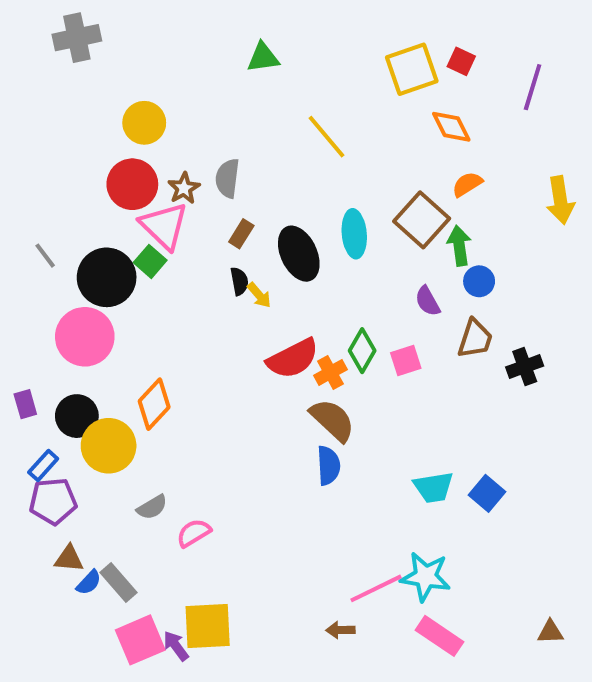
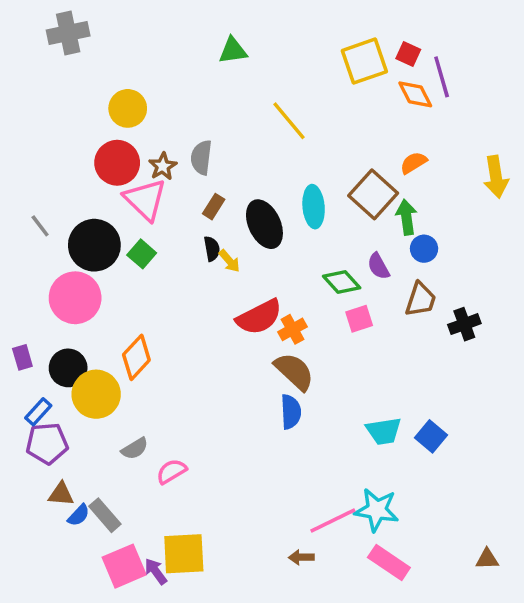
purple line: (533, 87) -> (442, 77), moved, turned -33
orange diamond: (451, 127) -> (415, 94), moved
green square: (150, 261) -> (142, 254), moved
green diamond: (362, 351) -> (342, 282), moved, turned -72

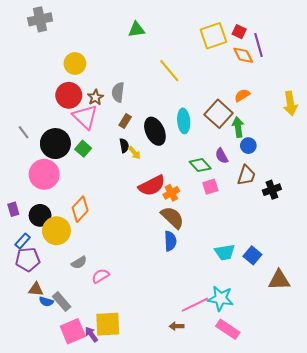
blue semicircle: (79, 515) -> (46, 302), turned 64
brown triangle: (487, 559) -> (279, 280), moved, size x1.6

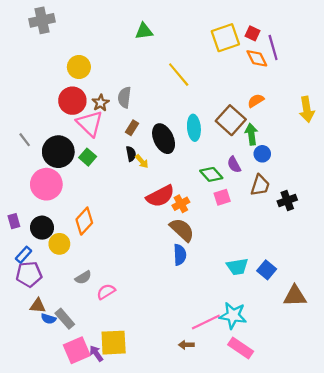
yellow circle: (56, 231) -> (59, 244), size x0.7

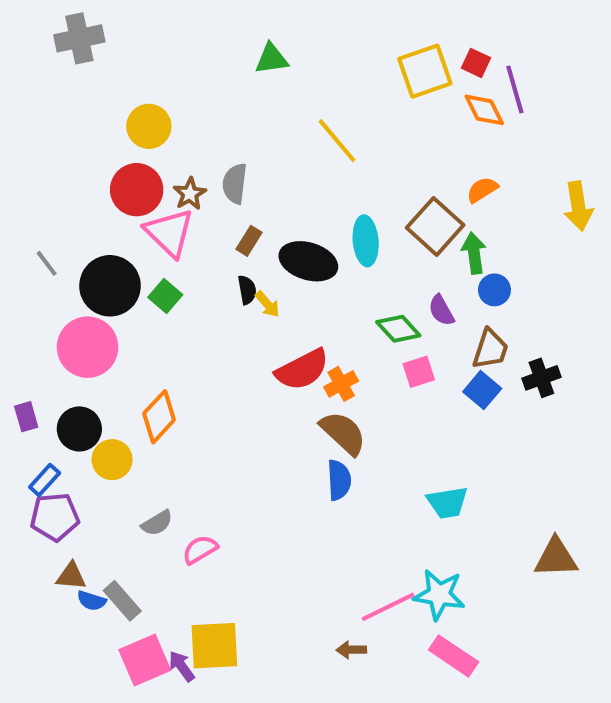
black ellipse: (164, 139) -> (308, 261), turned -48
blue square: (267, 270) -> (482, 390), moved

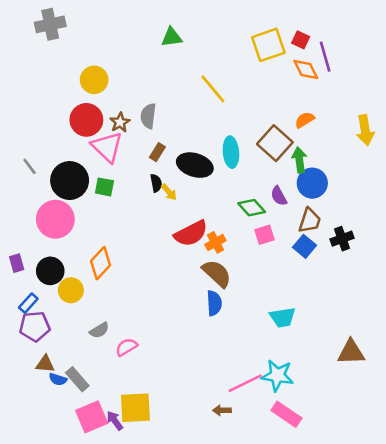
blue circle: (494, 290) -> (312, 183), size x1.5
green square: (165, 296) -> (104, 187), turned -30

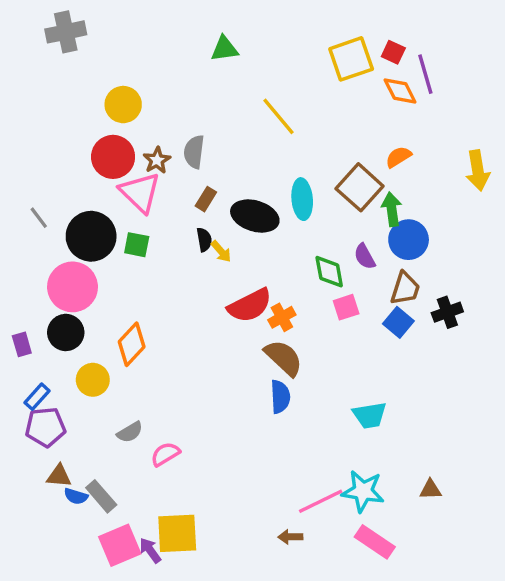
green diamond: (252, 208) -> (329, 272), turned 32
black circle: (50, 271) -> (66, 332), moved
brown triangle: (351, 352) -> (430, 490), moved, size x0.6

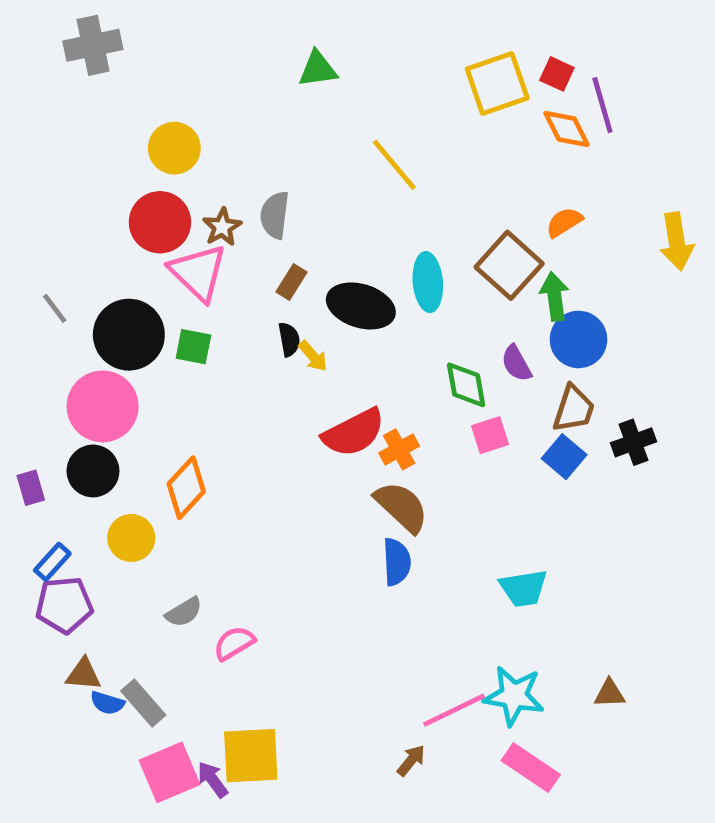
brown arrow: (290, 537) -> (411, 760), turned 130

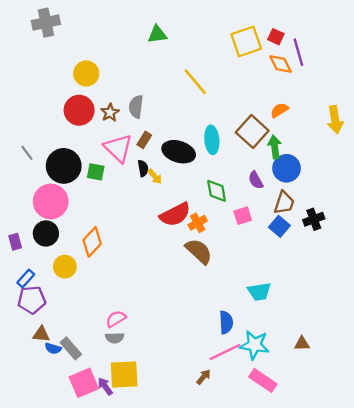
pink triangle: (198, 272) -> (118, 148), moved
green diamond: (466, 385) -> (217, 191), moved
blue semicircle: (397, 562) -> (226, 322), moved
gray semicircle: (184, 612) -> (115, 338), moved, turned 30

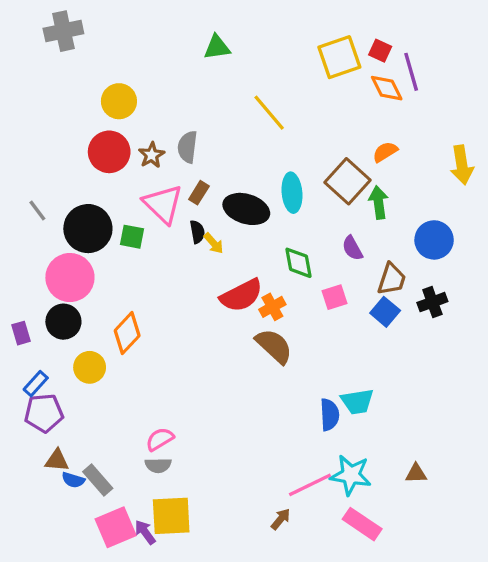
blue circle: (287, 168) -> (434, 240), moved
blue semicircle: (226, 322) -> (330, 415), moved

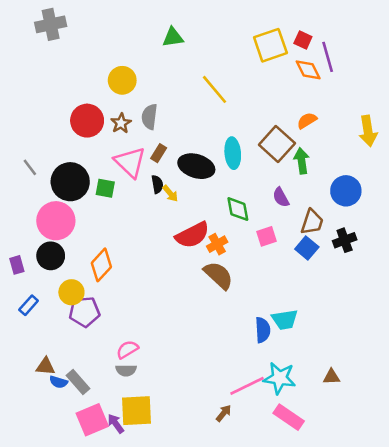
yellow circle: (119, 101) -> (122, 80), moved
purple pentagon: (44, 413) -> (84, 312), moved

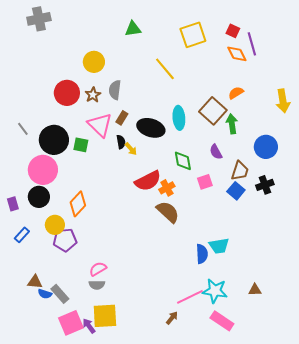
yellow square: (270, 45) -> (193, 35), moved

